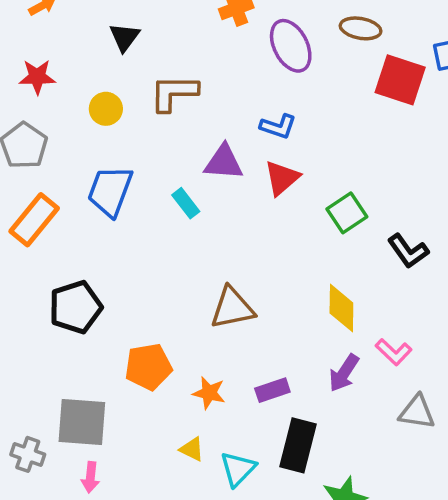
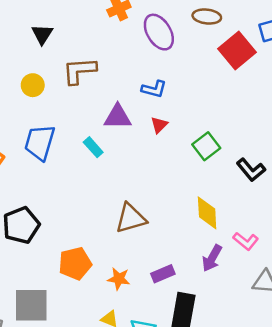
red square: (400, 80) -> (237, 51), turned 36
red triangle: (282, 178) -> (159, 125), size x0.7

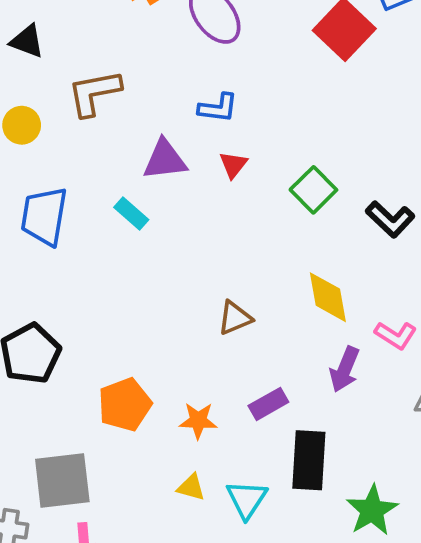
black triangle: (42, 34) -> (27, 41), turned -35
brown triangle: (131, 218) -> (235, 318), moved, size x0.7

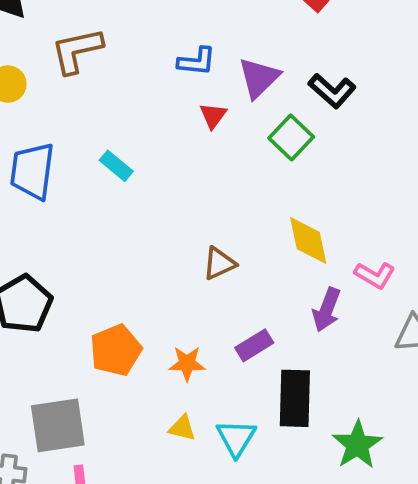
purple triangle: (165, 160) -> (259, 78), moved, turned -36
black L-shape: (390, 219) -> (332, 91), moved

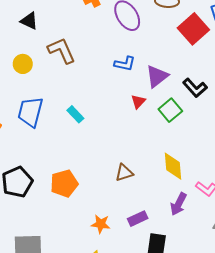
brown L-shape: (77, 51) -> (62, 50), turned 72
red triangle: (213, 116) -> (138, 102), moved
orange pentagon: (116, 350) -> (64, 183), moved

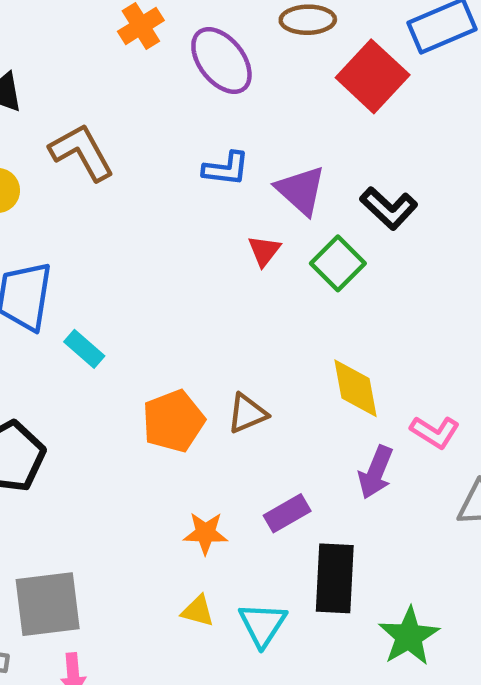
purple triangle: (157, 76) -> (301, 190), turned -35
cyan rectangle: (75, 114) -> (84, 349), moved
orange pentagon: (64, 183) -> (173, 421), moved

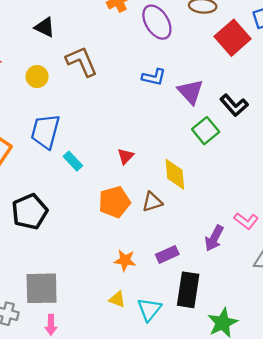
red triangle: (264, 251) -> (126, 156), moved
yellow diamond: (356, 388) -> (175, 174), moved

